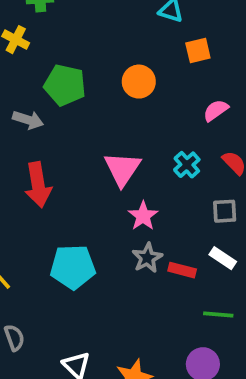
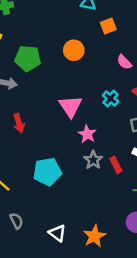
pink semicircle: (216, 110) -> (124, 62), turned -91
red arrow: (38, 185) -> (19, 123), size x0.7
red rectangle: (182, 270) -> (116, 165), turned 56

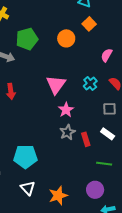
orange square: (108, 26) -> (89, 24), moved, turned -32
green pentagon: (28, 58) -> (27, 39), turned -30
pink semicircle: (124, 62) -> (107, 55), turned 64
cyan pentagon: (47, 172) -> (25, 157), moved

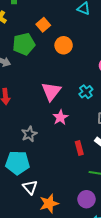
orange square: (89, 24) -> (43, 25), moved
gray star: (67, 132) -> (29, 134), moved
white triangle: (28, 188) -> (30, 187), moved

